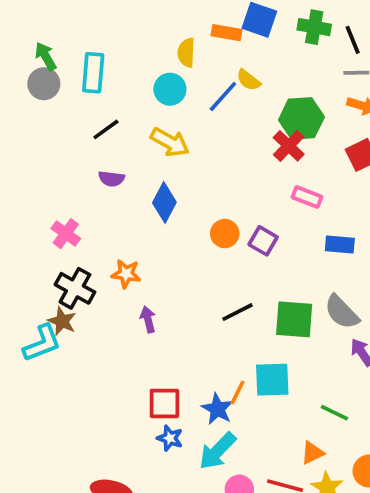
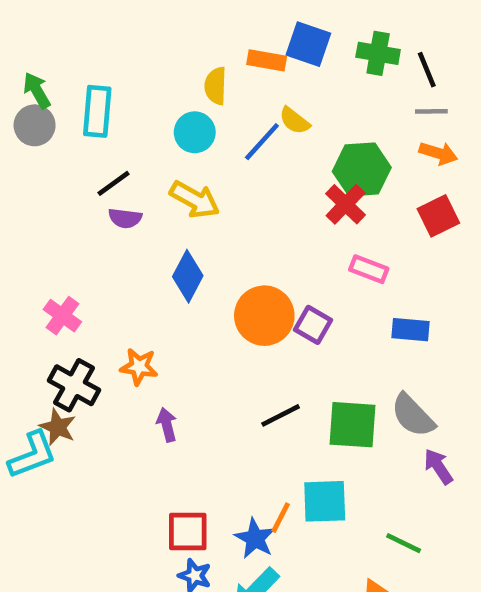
purple semicircle: (111, 179) -> (125, 218), moved
orange circle: (225, 234) -> (264, 316), size x1.6

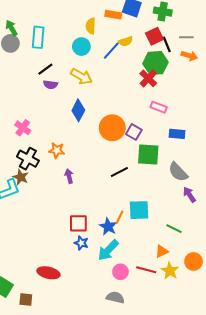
black line: (427, 70) -> (167, 44), moved
yellow semicircle: (294, 121) -> (126, 41), turned -56
red square: (438, 216) -> (154, 36), moved
green square: (353, 425) -> (148, 155), moved

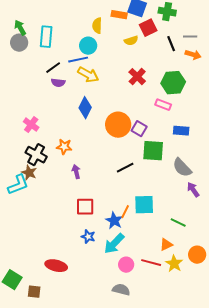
red square: (154, 36) -> (148, 28), moved
blue line: (111, 51) -> (78, 60), moved, turned 36
green hexagon: (155, 63) -> (173, 83), moved
red cross: (148, 78) -> (137, 77), moved
red square: (78, 223) -> (85, 207), moved

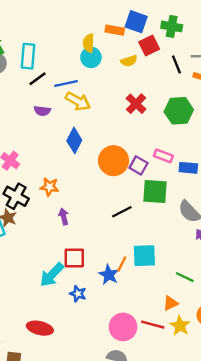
cyan circle: (88, 46) -> (91, 57), moved
black line: (53, 68) -> (38, 79), moved
pink rectangle: (163, 105) -> (163, 156), moved
cyan arrow: (114, 244) -> (52, 275), moved
pink circle: (126, 265) -> (123, 327), size x1.5

